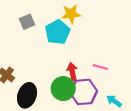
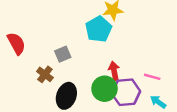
gray square: (27, 22) -> (63, 54), moved
pink line: (101, 67) -> (152, 77), moved

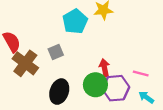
cyan pentagon: (99, 29) -> (75, 21), moved
brown cross: (45, 74) -> (25, 63), moved, size x1.6

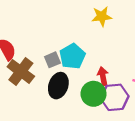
cyan pentagon: (75, 21) -> (72, 56), moved
black ellipse: (59, 92) -> (58, 86), moved

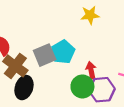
gray square: (52, 60) -> (45, 55), size x1.5
black ellipse: (58, 86) -> (24, 88), moved

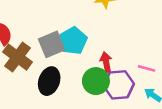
black ellipse: (24, 88) -> (49, 81), moved

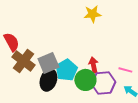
cyan pentagon: (73, 41) -> (66, 70), moved
gray square: (52, 44) -> (48, 63), moved

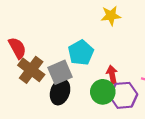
cyan pentagon: (66, 70) -> (81, 53), moved

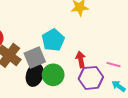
green circle: (103, 92) -> (53, 75), moved

